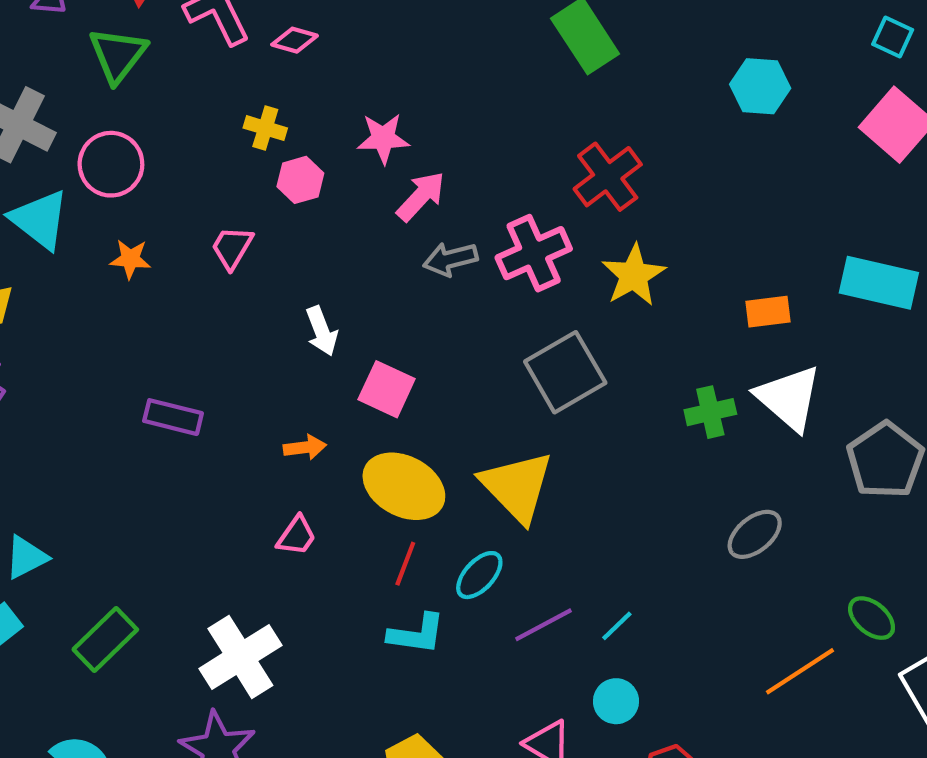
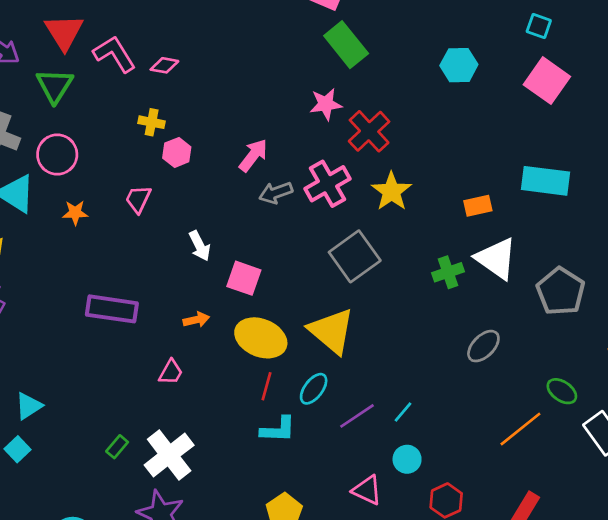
pink star: (383, 138) -> (326, 104), moved
purple rectangle: (173, 417) -> (112, 309), size x1.4
pink trapezoid: (297, 536) -> (171, 372), moved
green rectangle: (105, 639) -> (117, 447), moved, size x0.6

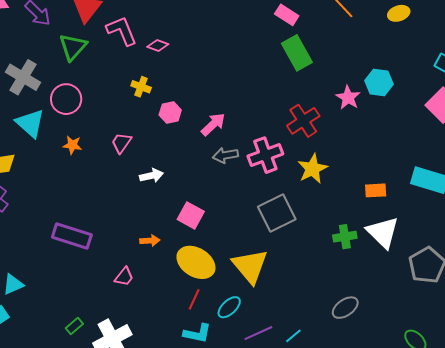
pink star: (326, 104) -> (348, 98), moved, turned 30
pink hexagon: (177, 152) -> (170, 113), moved
white arrow: (200, 246) -> (152, 176), moved, turned -85
purple rectangle: (112, 309) -> (72, 236), moved
gray ellipse: (483, 346) -> (345, 308), moved

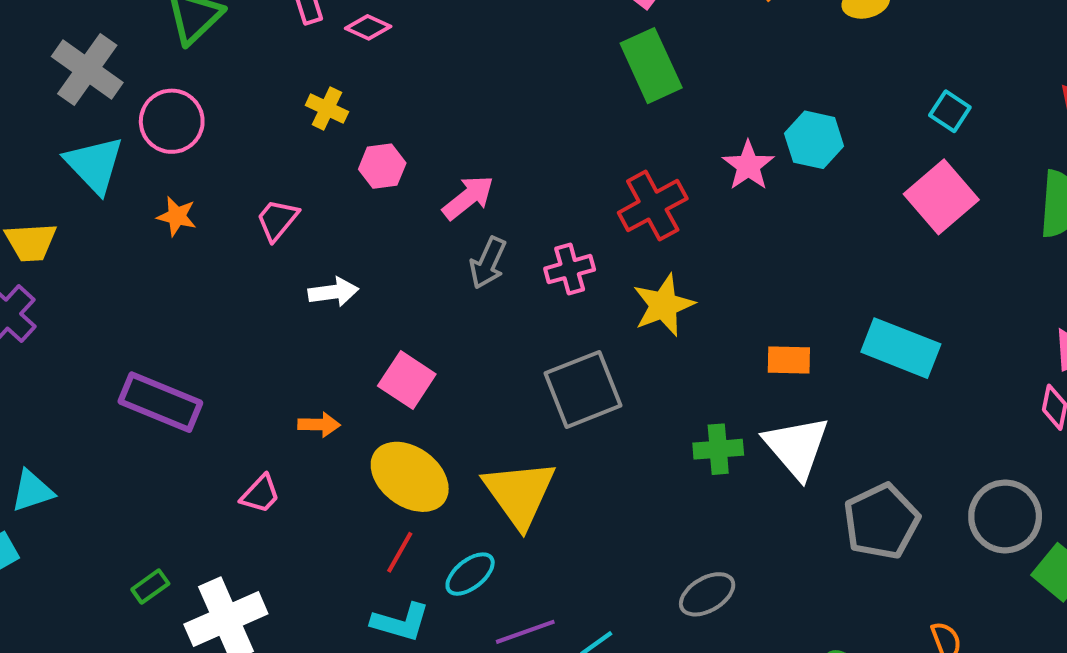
gray arrow: (225, 155) -> (488, 263), turned -60
pink cross: (265, 155) -> (570, 269), size x0.7

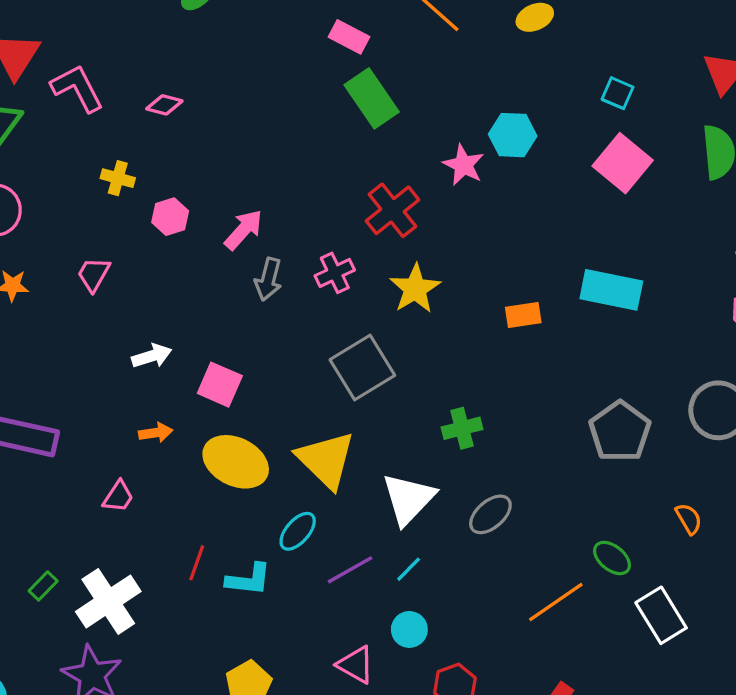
pink diamond: (368, 27) -> (164, 105), moved
white arrow: (333, 292) -> (152, 356), moved
white triangle: (797, 447) -> (408, 499), moved, turned 34
green cross: (718, 449) -> (462, 428), moved
red line: (400, 552) -> (197, 563), moved

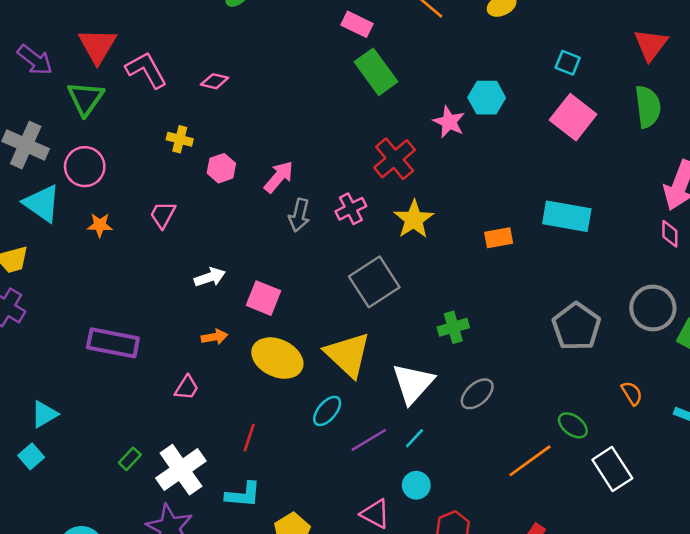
cyan L-shape: (249, 580) -> (243, 495), moved

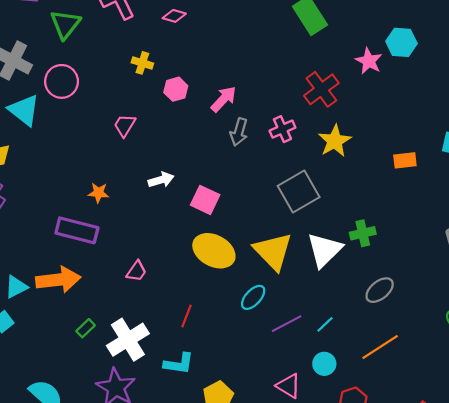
orange star: (100, 225) -> (98, 193), moved
orange arrow: (214, 337) -> (58, 280), moved, size x2.0
white triangle: (413, 383) -> (324, 250), moved
orange line: (530, 461) -> (380, 347), moved

